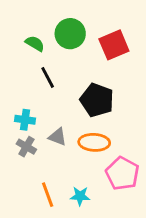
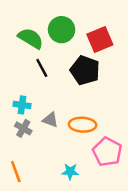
green semicircle: (35, 44) -> (31, 38), size x1.5
black pentagon: (97, 100) -> (85, 70), moved
orange line: (48, 195) -> (16, 172), moved

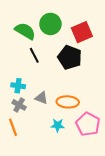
orange line: (16, 172) -> (13, 127), moved
cyan star: (70, 172) -> (58, 125), moved

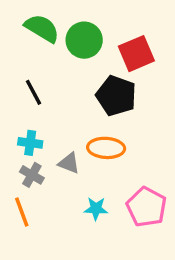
green semicircle: (25, 31) -> (42, 28), moved
black line: (34, 55) -> (34, 92), moved
orange ellipse: (68, 102) -> (106, 148), moved

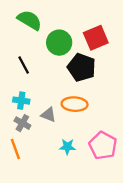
green circle: (84, 40) -> (59, 43), moved

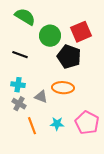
black line: (24, 65) -> (20, 55), turned -42
orange line: (15, 149) -> (32, 126), moved

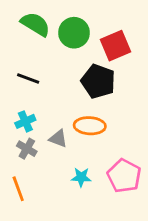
green circle: (50, 36) -> (74, 33), moved
cyan cross: (18, 85) -> (25, 121), turned -32
orange line: (32, 126) -> (18, 189), moved

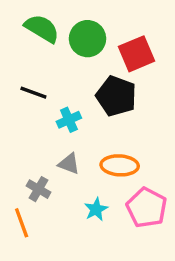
cyan cross: (25, 121) -> (69, 120), moved
orange ellipse: (90, 126) -> (120, 165), moved
gray cross: (27, 149) -> (38, 189), moved
cyan star: (81, 177) -> (96, 209), turned -30

